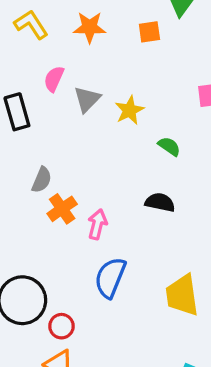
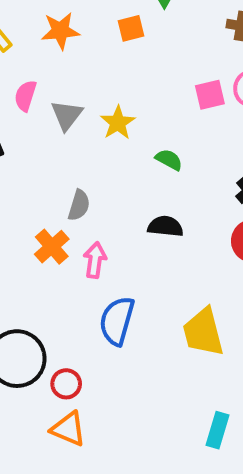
gray semicircle: (42, 180) -> (79, 205), moved

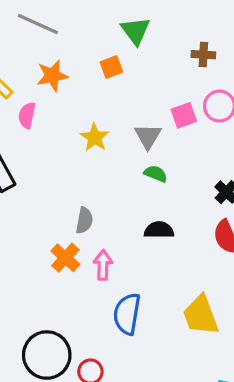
pink semicircle: (25, 96) -> (27, 115), moved
gray triangle: (67, 115) -> (148, 136), moved
yellow star: (118, 123) -> (95, 137), moved

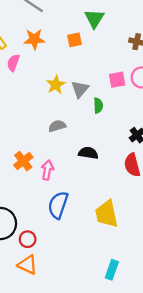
gray triangle: (148, 136) -> (80, 89), moved
green semicircle: (156, 174) -> (98, 106), moved, turned 56
gray semicircle: (84, 220) -> (57, 126), moved, turned -126

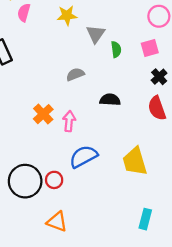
pink square: (117, 80) -> (150, 48), moved
yellow star: (56, 85) -> (67, 15), moved, turned 30
blue semicircle: (58, 205) -> (83, 157), turned 48
red circle: (28, 239) -> (54, 180), moved

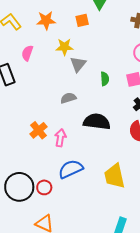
pink semicircle: (24, 13) -> (27, 53), moved
gray triangle: (96, 34) -> (78, 64), moved
black semicircle: (110, 100) -> (97, 122), size x1.5

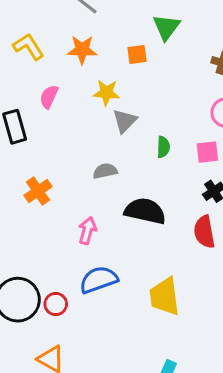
orange cross: (39, 130) -> (38, 191), moved

